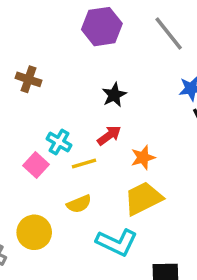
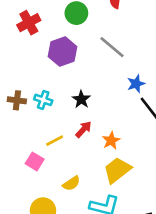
cyan cross: (59, 142) -> (43, 100), moved
yellow line: (84, 163) -> (55, 141), moved

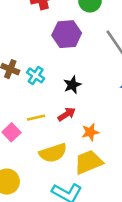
yellow semicircle: (71, 183) -> (53, 153), moved, size x1.5

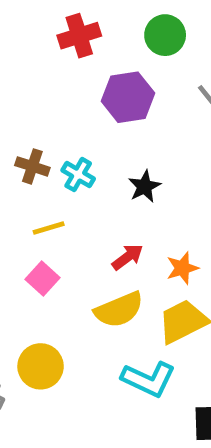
red arrow: (67, 114) -> (128, 257), moved
yellow line: (36, 118) -> (49, 228), moved

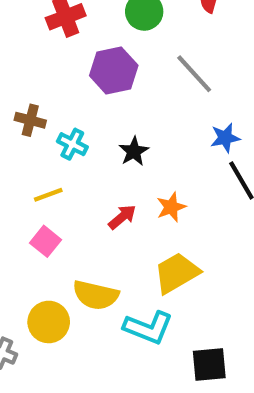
brown cross: (32, 166) -> (30, 120), moved
orange star: (182, 268) -> (171, 207), moved
yellow semicircle: (119, 310) -> (96, 295), moved, turned 39

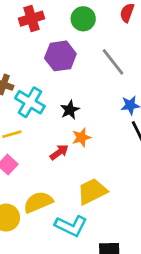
cyan cross: (72, 144) -> (30, 102), size x1.5
orange star: (171, 207) -> (81, 137), moved
yellow semicircle: (96, 295) -> (38, 202), turned 140

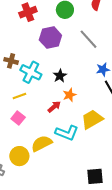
yellow trapezoid: (92, 191) -> (92, 119), moved
cyan L-shape: (71, 226) -> (67, 133), moved

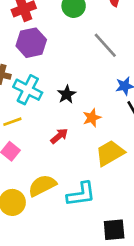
purple hexagon: (50, 38) -> (31, 43), moved
orange star: (69, 95) -> (92, 118), moved
cyan L-shape: (67, 133) -> (81, 194), moved, turned -30

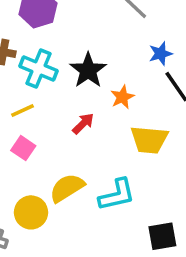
black star: (67, 94) -> (88, 70), size x1.5
yellow trapezoid: (110, 153) -> (149, 140), turned -140

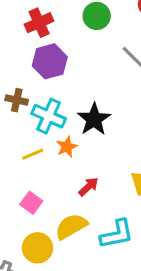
orange star: (122, 97) -> (67, 147), moved
red arrow: (83, 124) -> (89, 187), moved
pink square: (23, 148) -> (31, 203), moved

